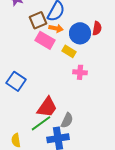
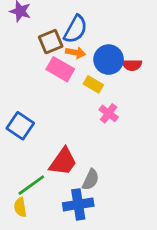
red semicircle: (97, 28) -> (132, 65), moved, turned 80
pink cross: (80, 72) -> (109, 113), turned 32
green line: (41, 123) -> (31, 185), moved

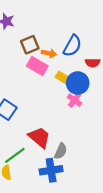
blue semicircle: (75, 29) -> (72, 46), moved
blue circle: (109, 60) -> (78, 83), moved
red trapezoid: (63, 162) -> (39, 137), turned -85

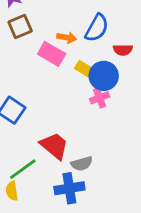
brown square: (30, 45) -> (20, 27), moved
pink cross: (74, 100) -> (100, 98), turned 32
gray semicircle: (61, 151) -> (82, 164), turned 49

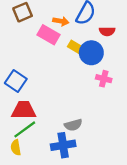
pink cross: (100, 98) -> (104, 79), moved, turned 35
red trapezoid: (54, 146) -> (24, 110), moved, turned -40

